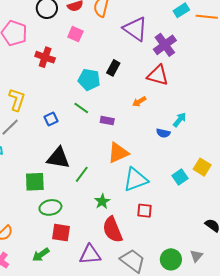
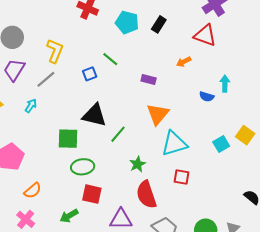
cyan pentagon: (89, 80) -> (127, 22), moved
green line: (81, 108) -> (110, 59), moved
cyan arrow: (180, 120) -> (225, 84), turned -42
orange triangle: (118, 153) -> (158, 114), turned -30

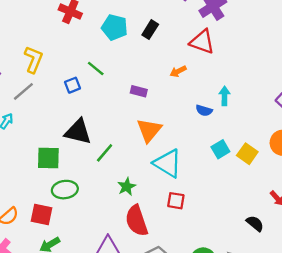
cyan triangle: (174, 144) -> (168, 163), turned 48
cyan square: (221, 144) -> (220, 149), moved
red square: (92, 194) -> (41, 215), moved

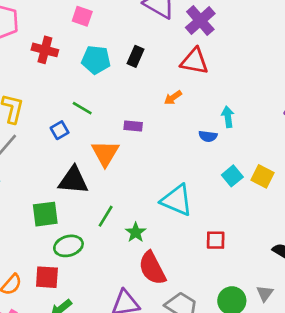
orange triangle: (149, 130) -> (105, 153), moved
green line: (105, 153) -> (106, 216), moved
red square: (176, 201) -> (216, 240), moved

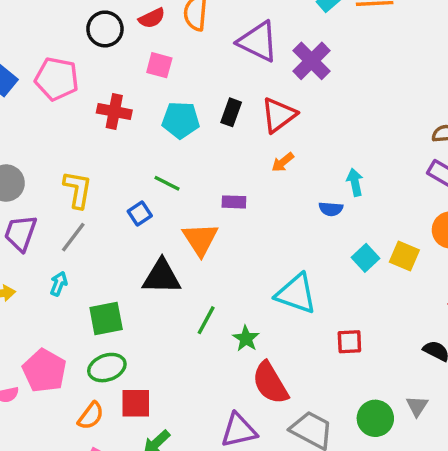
red triangle: (194, 61) -> (279, 115), moved, turned -44
green square: (45, 214) -> (106, 318), moved
green ellipse: (68, 246) -> (107, 368), moved

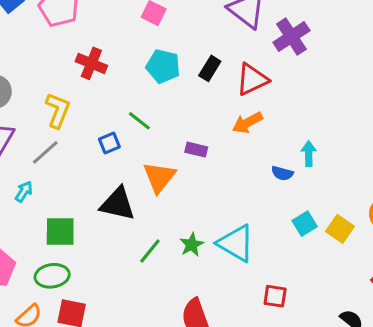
red cross: (114, 111) -> (91, 63), moved
orange arrow: (283, 162) -> (247, 123), size x1.4
green star: (246, 339) -> (192, 245), moved

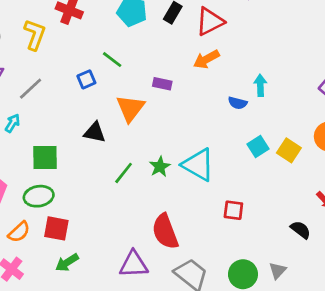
yellow L-shape: (58, 110) -> (35, 35), moved
black triangle: (118, 204) -> (95, 132), size x0.7

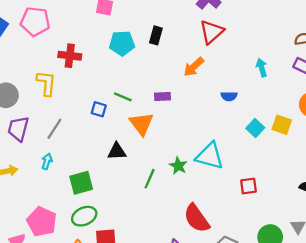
red triangle: (210, 22) -> (212, 32), moved
green line: (112, 60) -> (123, 97), moved
blue square: (86, 79) -> (99, 109), turned -35
cyan arrow: (260, 85) -> (262, 68), moved

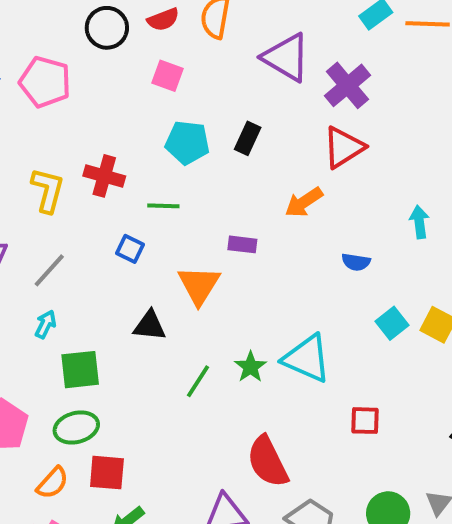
red cross: (70, 56) -> (104, 176), moved
green line: (123, 97) -> (163, 206), moved, turned -30
cyan arrow: (47, 161) -> (45, 324), moved

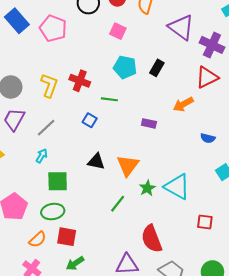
purple cross: (347, 85) -> (212, 45), turned -30
orange triangle: (199, 285) -> (128, 165), moved
green line: (198, 381) -> (118, 204), moved

